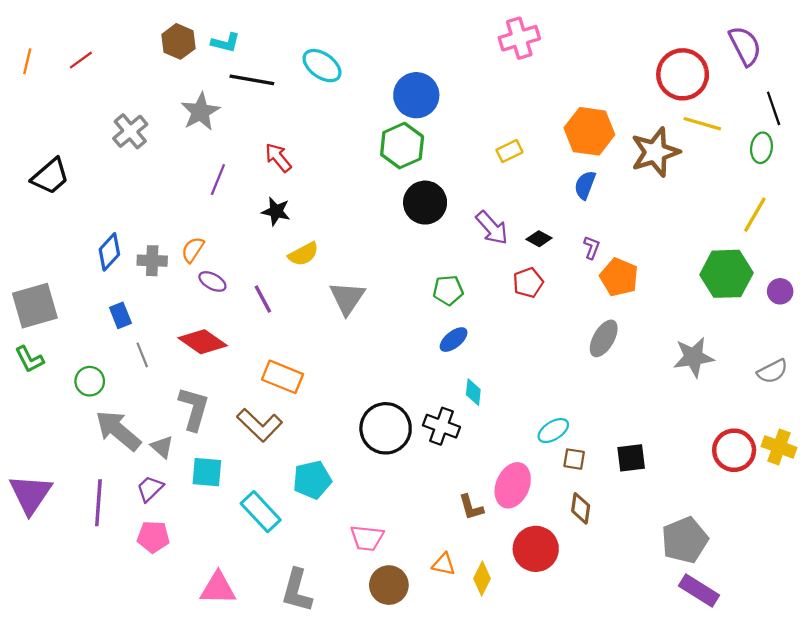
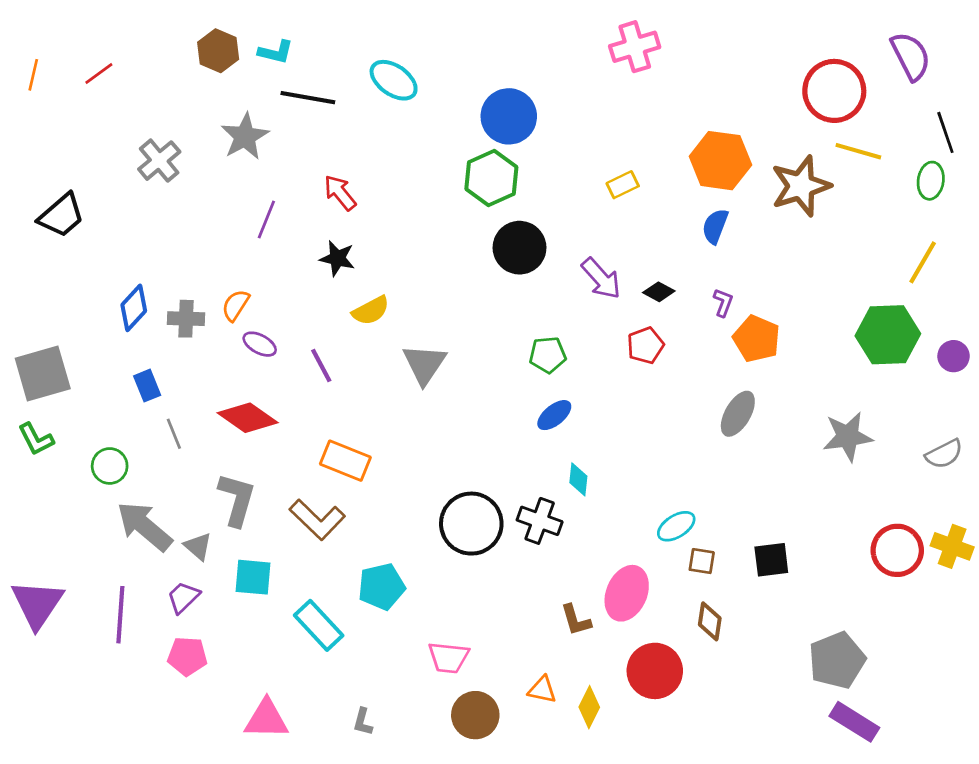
gray L-shape: (297, 591) -> (363, 722), size x0.5

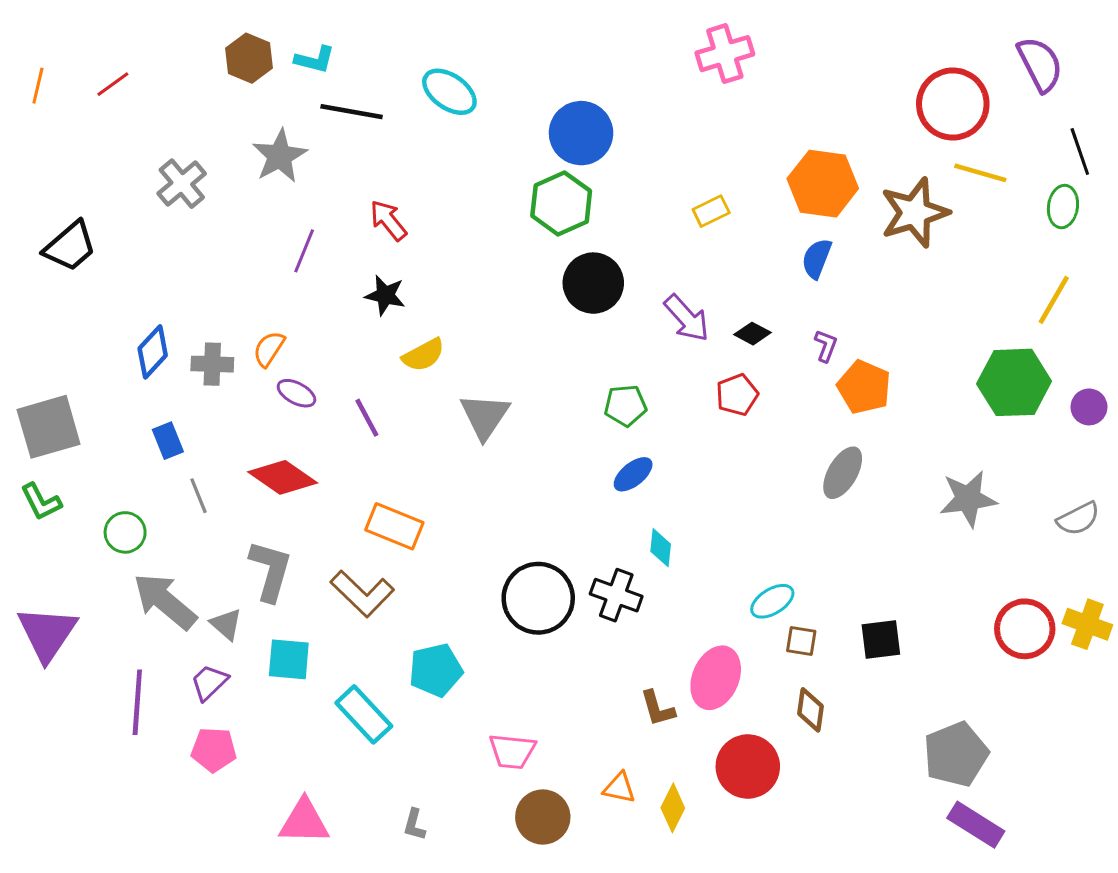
purple triangle: (37, 604) -> (47, 633), moved

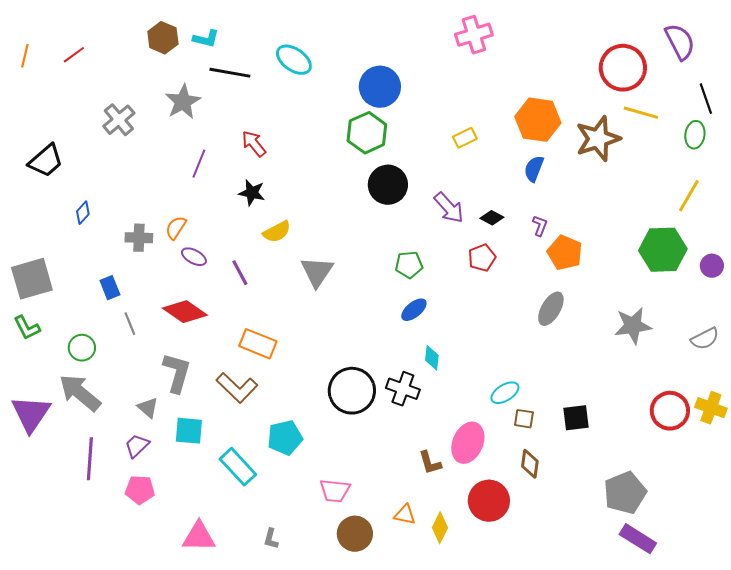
blue diamond: (153, 352) -> (83, 213), moved, size x0.7
gray arrow: (165, 601) -> (80, 393), moved

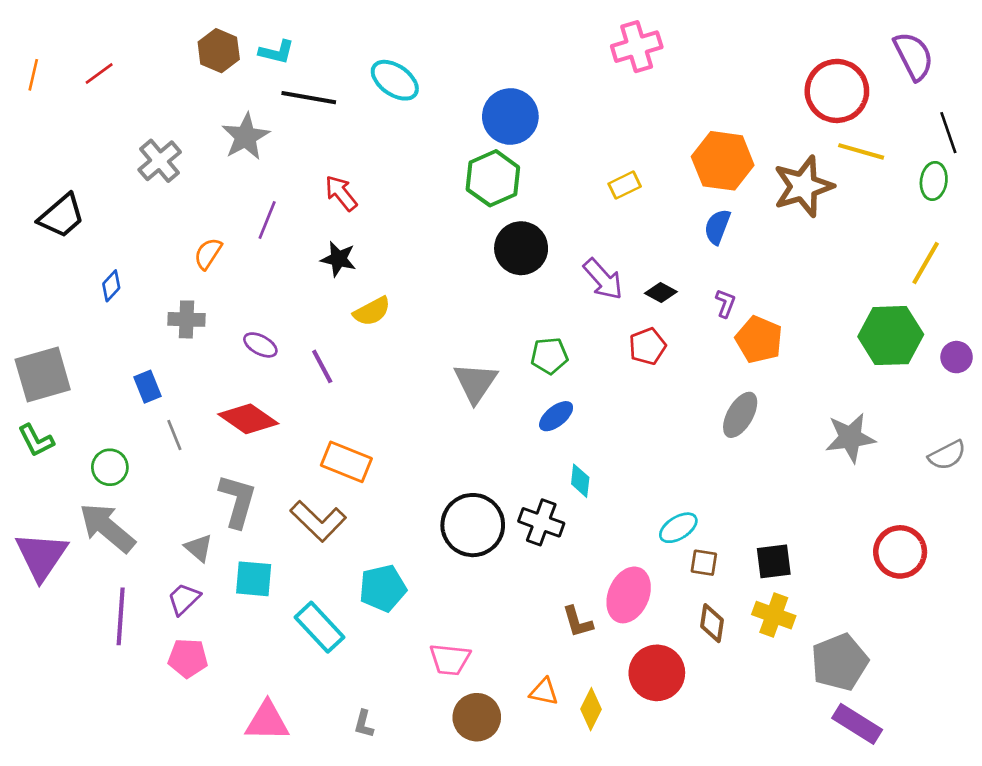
orange semicircle: (176, 228) -> (208, 254), moved
gray triangle: (317, 272) -> (475, 383), moved
yellow cross: (711, 408) -> (774, 615), moved

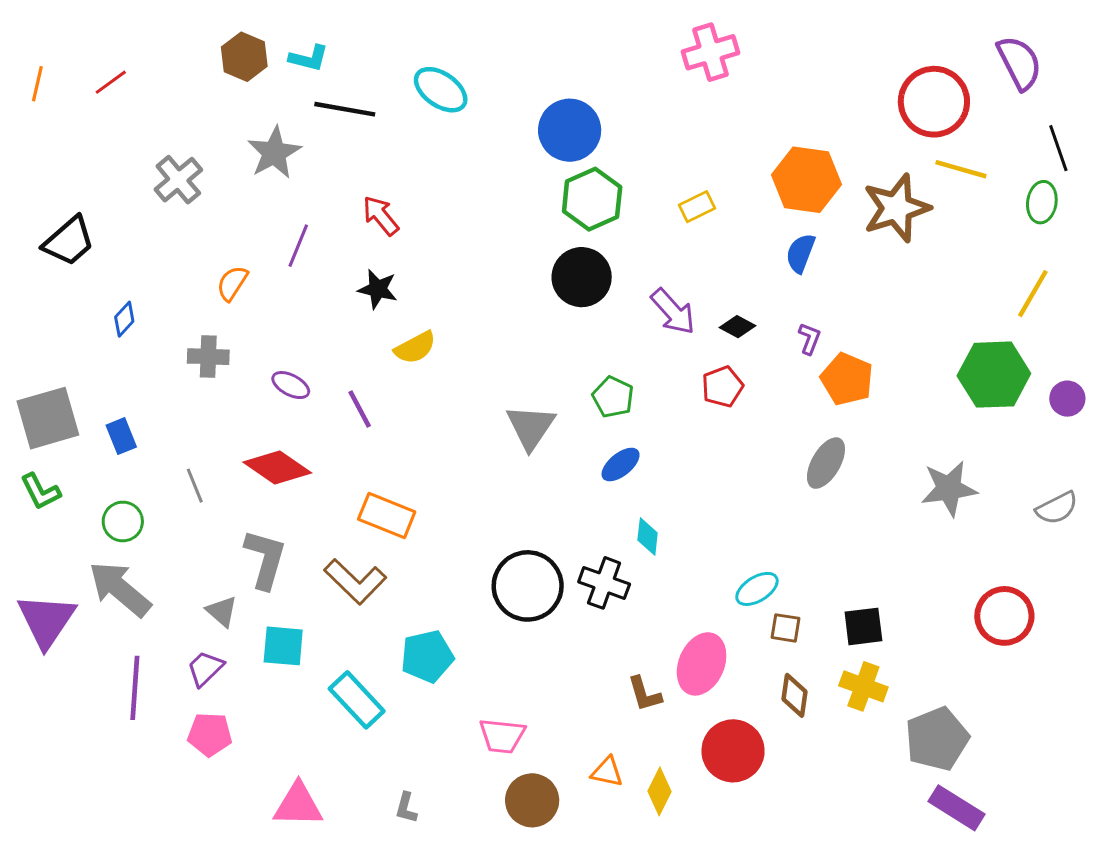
green hexagon: (493, 178) -> (592, 199), moved
green pentagon: (549, 356) -> (613, 397), turned 30
blue rectangle: (147, 387) -> (121, 436), moved

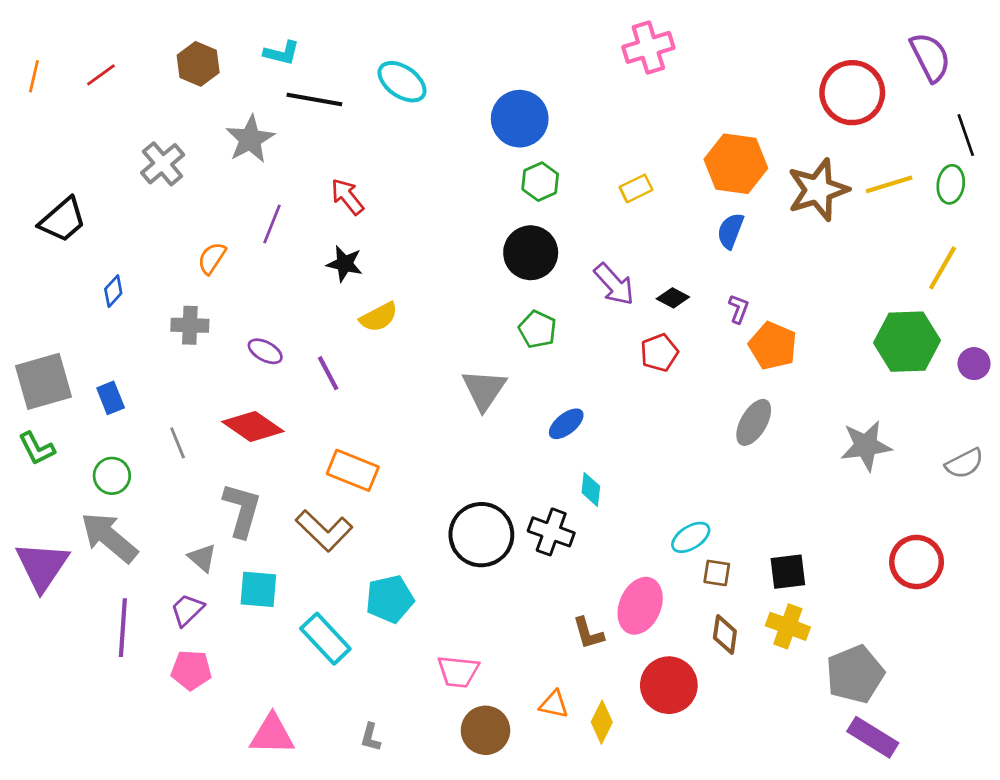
brown hexagon: (244, 57) -> (198, 64), moved
yellow line: (961, 169) -> (889, 184), moved, turned -33
green hexagon: (592, 199) -> (540, 182), size x0.7
green pentagon: (613, 397) -> (537, 329), moved

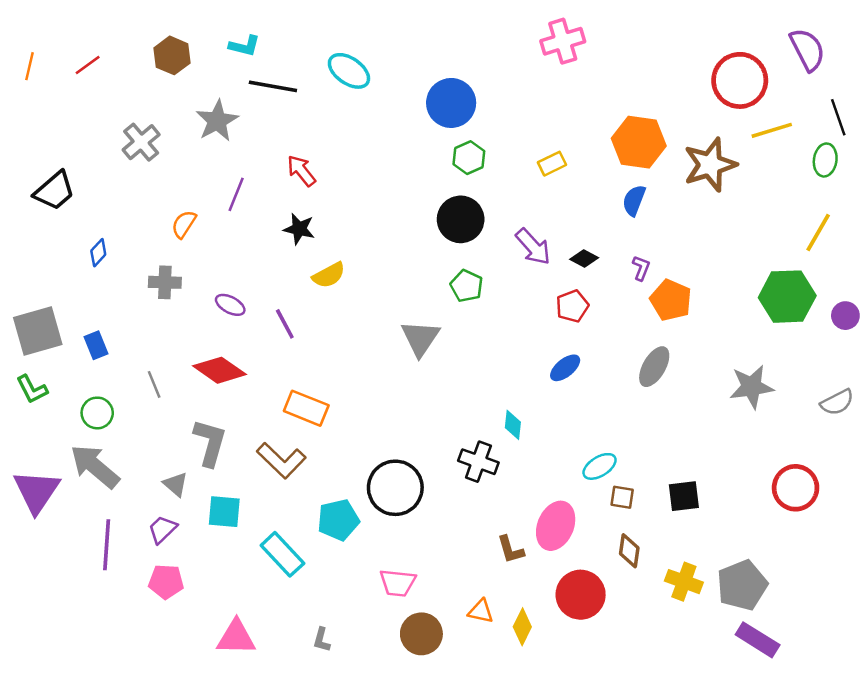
yellow line: (889, 184) -> (772, 130), moved
blue ellipse: (566, 424) -> (565, 368), moved
black circle: (481, 535) -> (395, 488), moved
yellow cross: (788, 626) -> (684, 582), moved

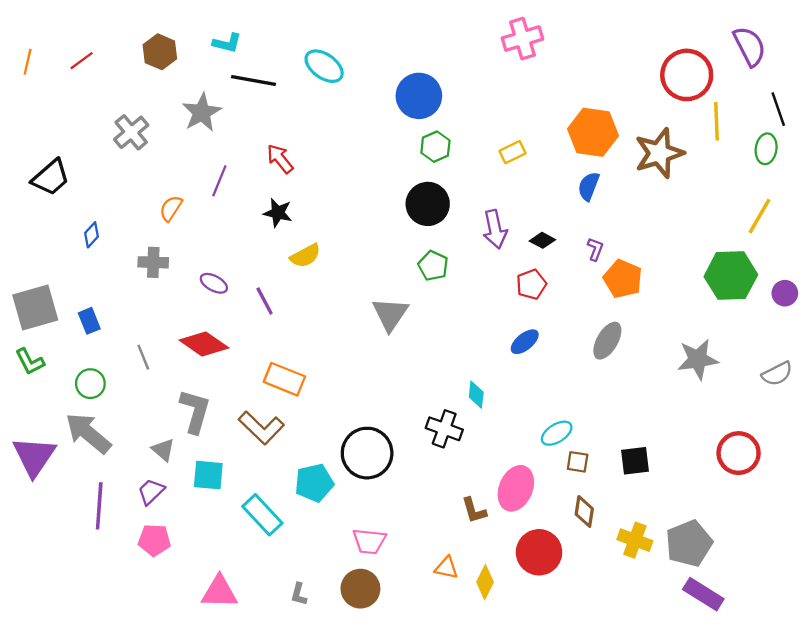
yellow line: (772, 130) -> (716, 121), turned -75
purple arrow: (533, 247) -> (495, 229), turned 30
brown circle: (421, 634) -> (360, 589), moved

